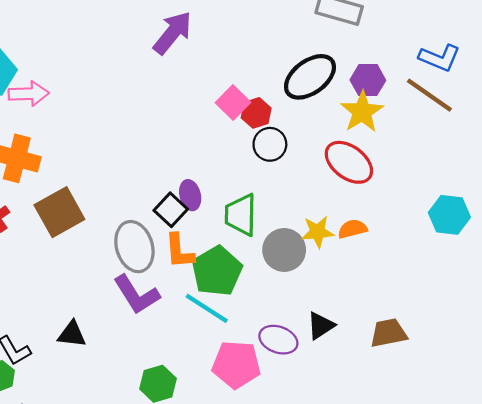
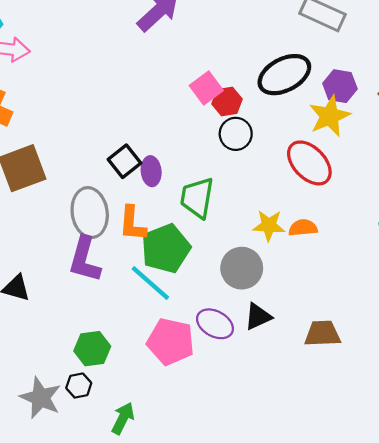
black square: (171, 210) -> (124, 161), moved
gray circle: (284, 250) -> (242, 268), moved
purple L-shape: (137, 295) -> (85, 259), turned 39

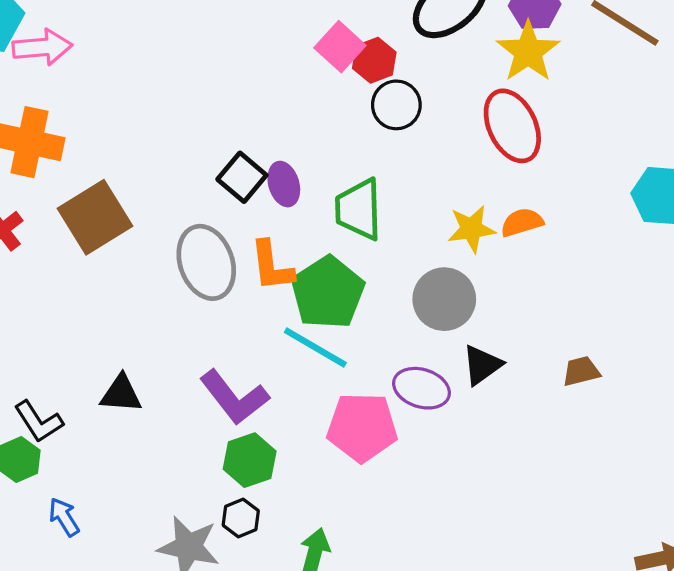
red ellipse: (309, 163) -> (512, 126), turned 30
purple L-shape: (85, 259) -> (234, 397), moved, turned -42
brown trapezoid: (322, 334) -> (581, 371), size x0.7

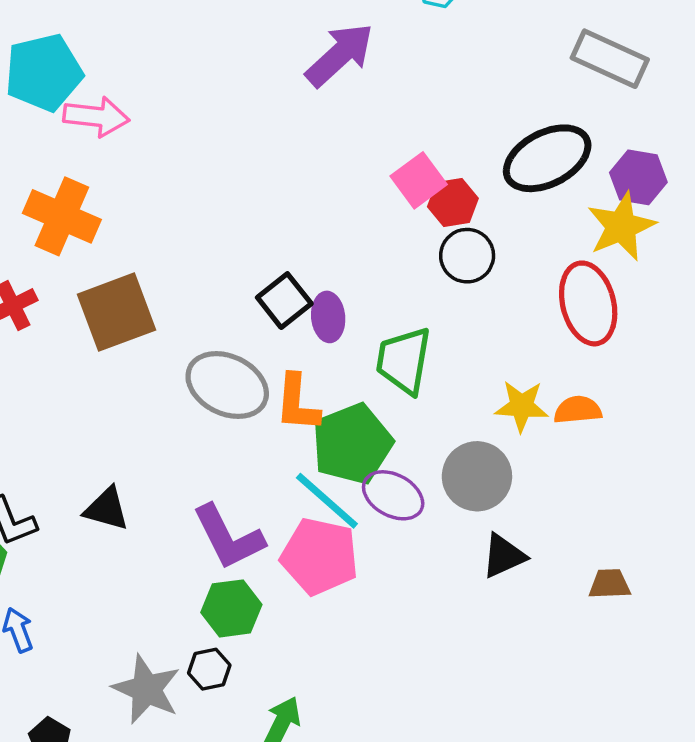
gray ellipse: (206, 262) -> (227, 385), turned -56
purple ellipse: (422, 388) -> (393, 495), moved
pink pentagon: (362, 427) -> (320, 556), moved

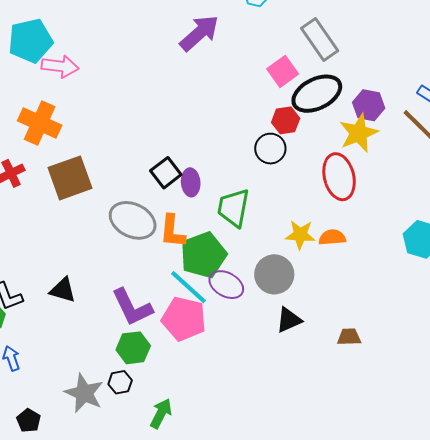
gray rectangle: (610, 59) -> (320, 39), moved, turned 30
pink square: (419, 180) -> (283, 71), moved
red hexagon: (453, 202) -> (286, 120), moved

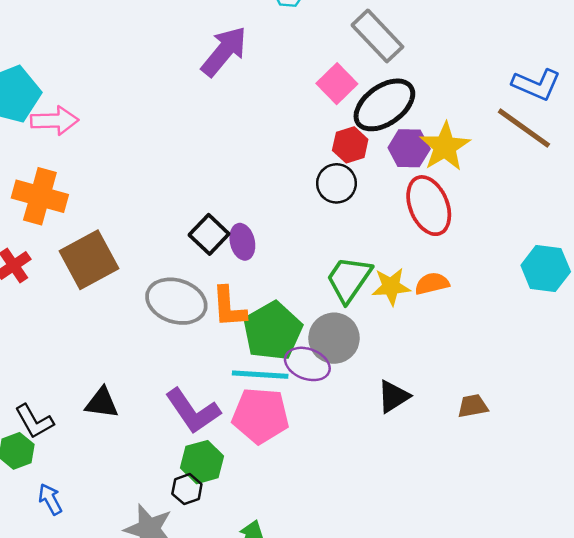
purple hexagon: (369, 105) -> (409, 148), moved
green trapezoid: (233, 208) -> (349, 279), moved, turned 33
gray circle: (274, 274) -> (334, 338), moved
cyan line: (189, 287) -> (260, 375), turned -30
black hexagon: (120, 382) -> (187, 489), moved

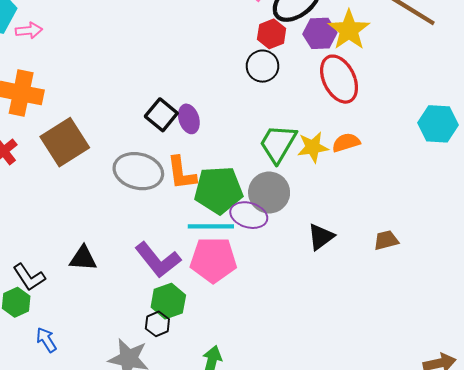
pink arrow: (55, 121) -> (29, 31), size x0.7
green pentagon: (273, 331) -> (219, 190), turned 30

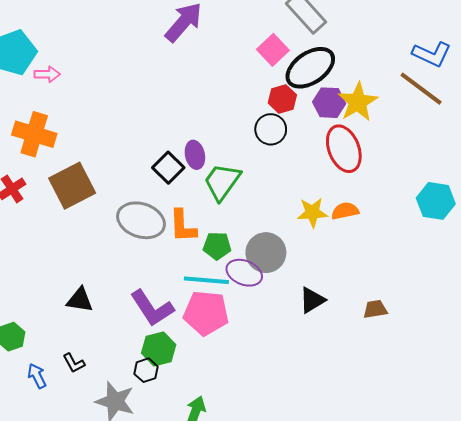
purple ellipse: (189, 119) -> (195, 155), moved
green trapezoid: (278, 144) -> (222, 182), moved
green pentagon: (219, 190) -> (217, 246), size x0.6
black L-shape: (29, 277) -> (74, 363), moved, size x0.7

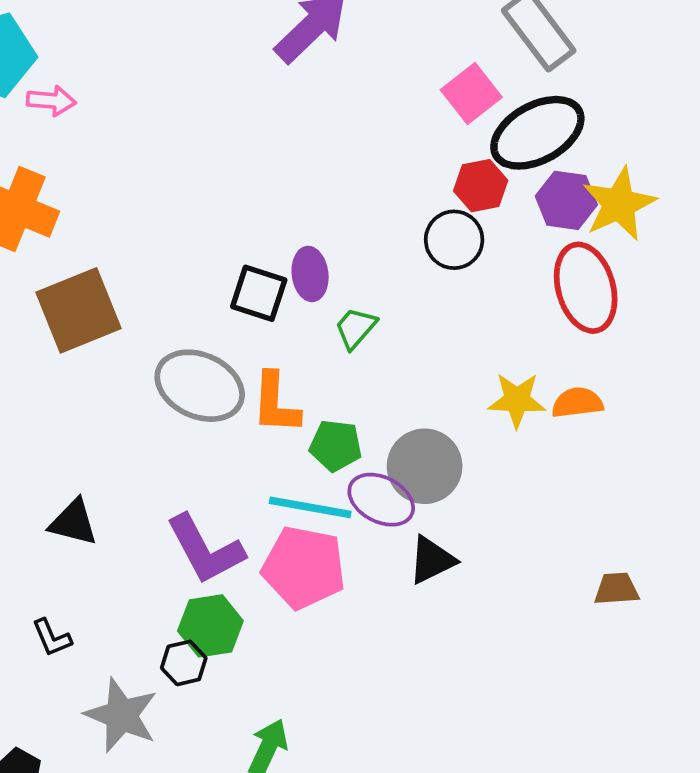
black square: (168, 168) -> (259, 293), turned -32
green trapezoid: (222, 182) -> (356, 328), size x0.6
black triangle: (312, 300) -> (432, 560), moved

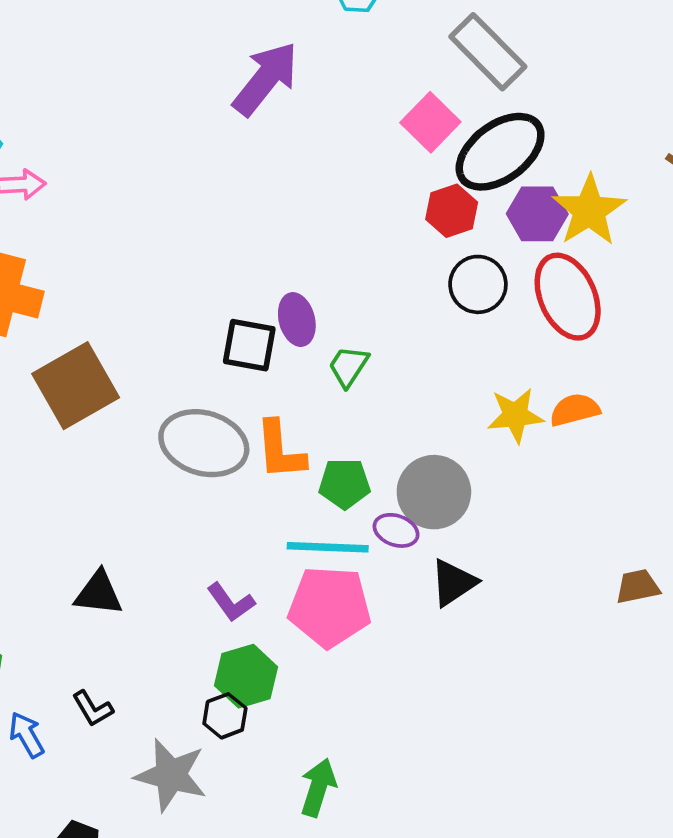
black circle: (454, 240) -> (478, 284), moved
purple ellipse: (381, 500) -> (396, 530), size x0.7
purple L-shape: (205, 549) -> (231, 602), size x0.6

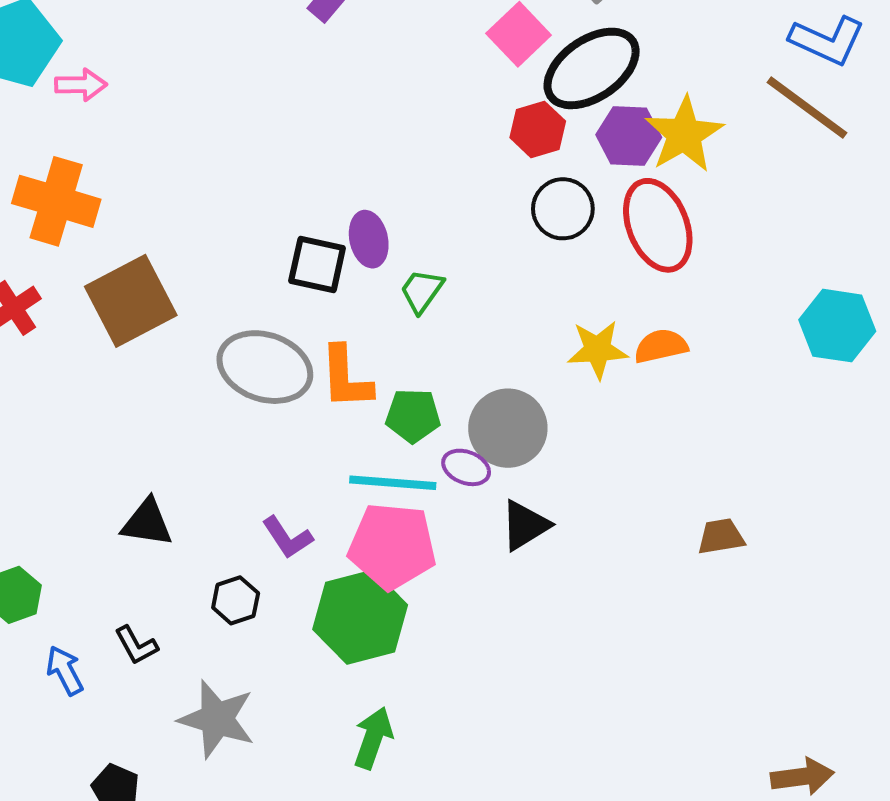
green hexagon: (246, 676) -> (360, 617), moved, size x1.4
black hexagon: (225, 716) -> (236, 600), moved

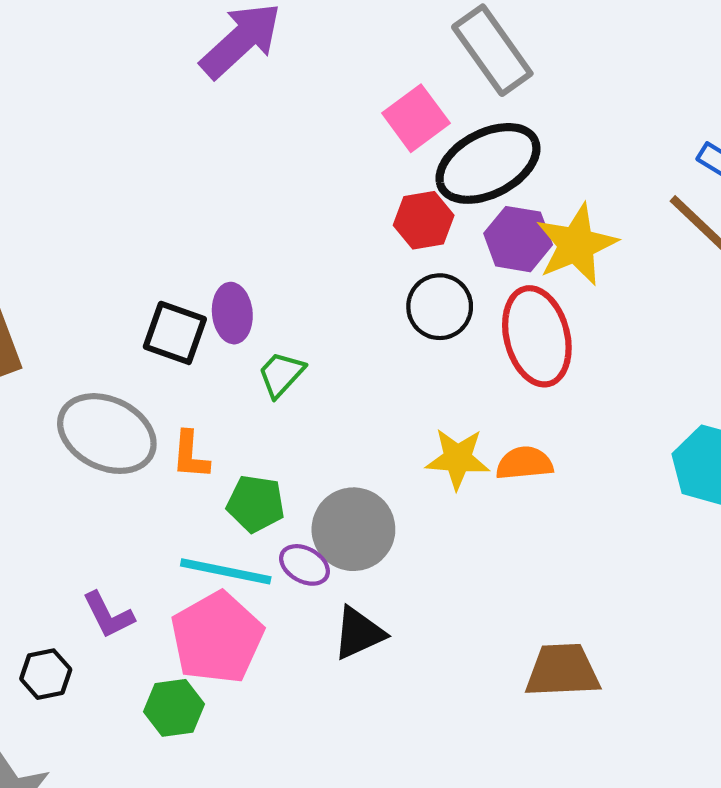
orange L-shape: (346, 378) -> (190, 455), size x0.7
brown trapezoid: (721, 537) -> (562, 671), size x1.5
pink pentagon: (392, 546) -> (217, 638), turned 30
green hexagon: (360, 617) -> (174, 708), size x0.6

